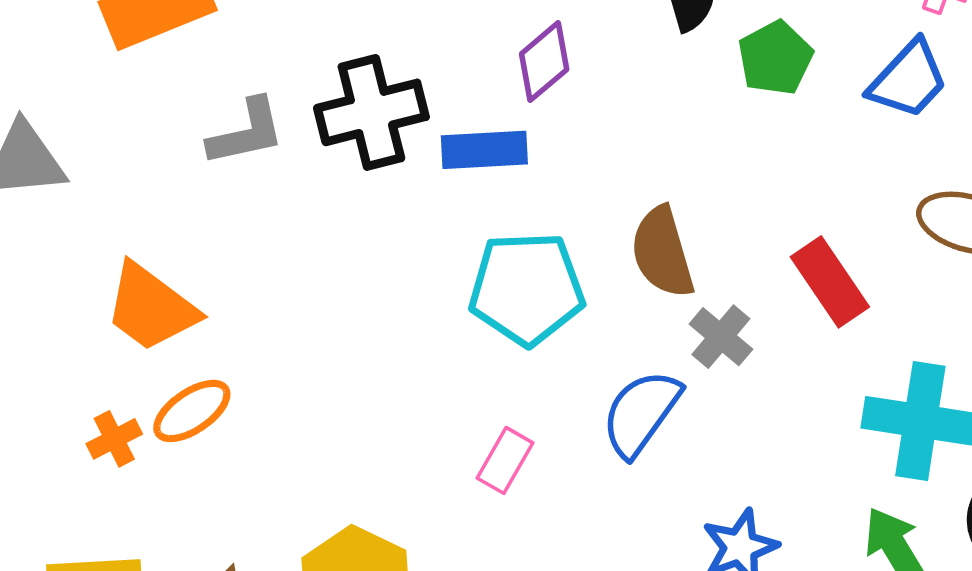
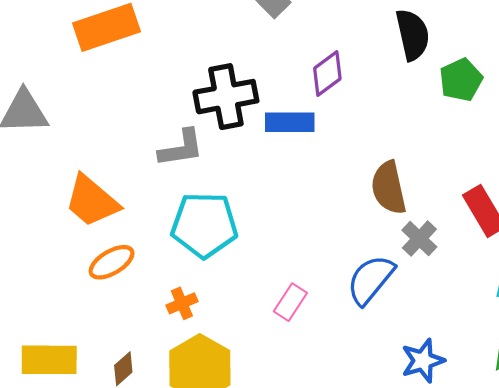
gray L-shape: (246, 132) -> (181, 148), moved
cyan pentagon: (527, 289) -> (204, 225), moved
orange cross: (114, 439) -> (182, 303), moved

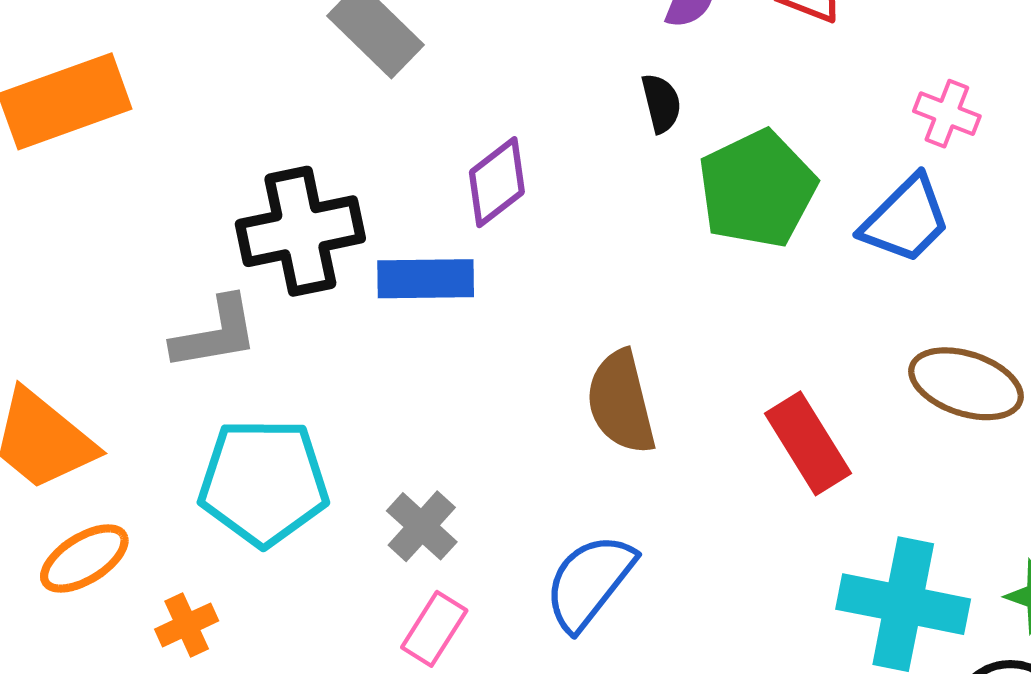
black semicircle: (413, 35) -> (661, 103), size x0.6
green pentagon: (461, 80) -> (757, 189), size x1.4
gray cross: (419, 239) -> (422, 526), moved
orange cross: (182, 303) -> (187, 625), moved

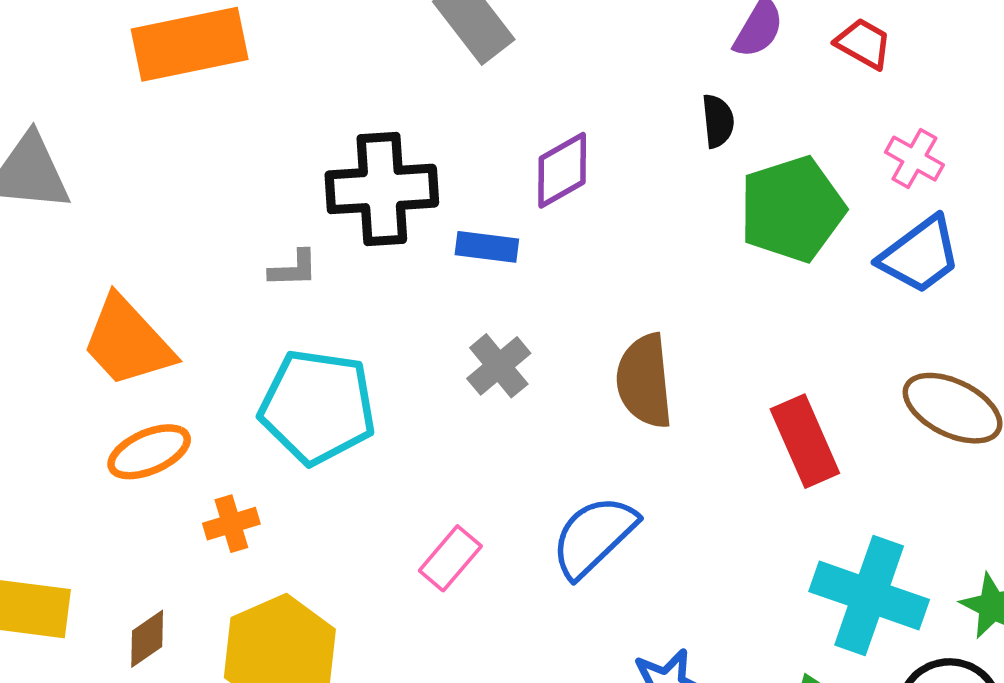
pink cross: (947, 114) -> (914, 159), moved
blue rectangle: (426, 279) -> (487, 247), size x0.7
gray L-shape: (215, 333) -> (293, 269), size x0.6
gray cross: (422, 526) -> (499, 366), moved

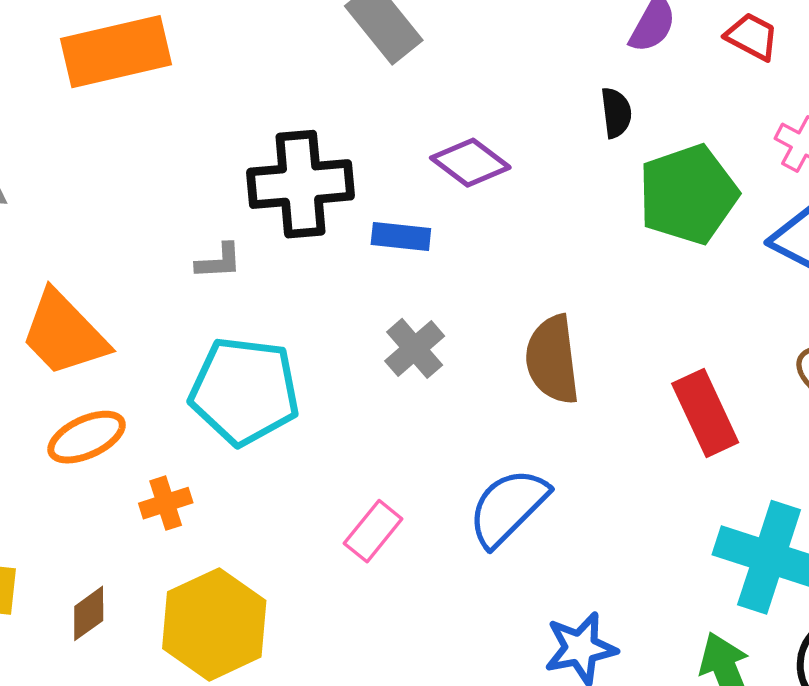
purple diamond: (562, 170) -> (470, 163), turned 68

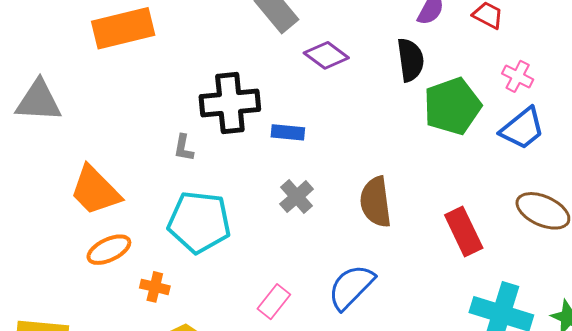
black semicircle: (616, 113) -> (410, 60), size x1.5
purple diamond: (470, 163) -> (326, 55), moved
gray L-shape: (219, 261) -> (184, 148), turned 104
orange cross: (166, 503) -> (155, 287), turned 32

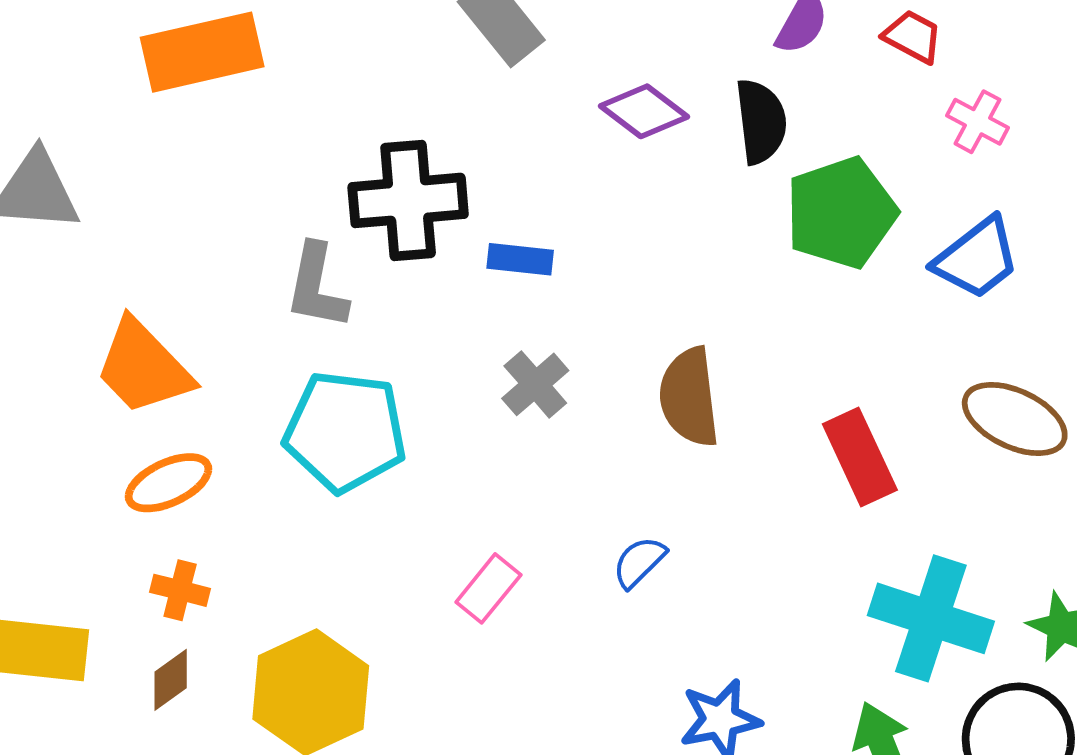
purple diamond: (326, 55) -> (644, 111), moved
pink cross: (518, 76) -> (977, 122), moved
gray L-shape: (184, 148) -> (317, 287), size x1.6
orange cross: (155, 287) -> (180, 590), moved
blue semicircle: (351, 287) -> (639, 562), size x0.6

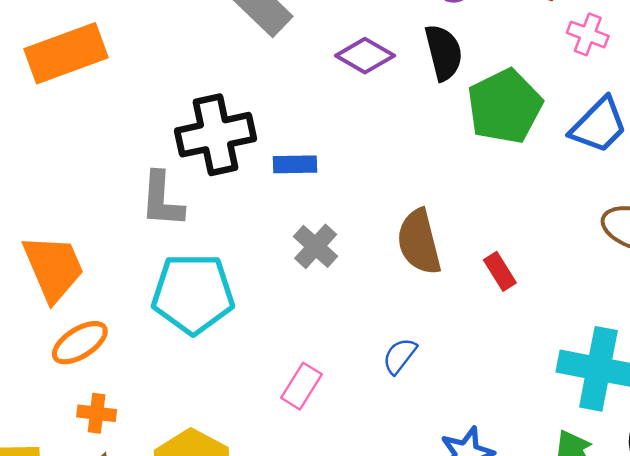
orange trapezoid: (143, 367) -> (53, 268), turned -152
red rectangle: (860, 457) -> (500, 271), moved, size x0.6

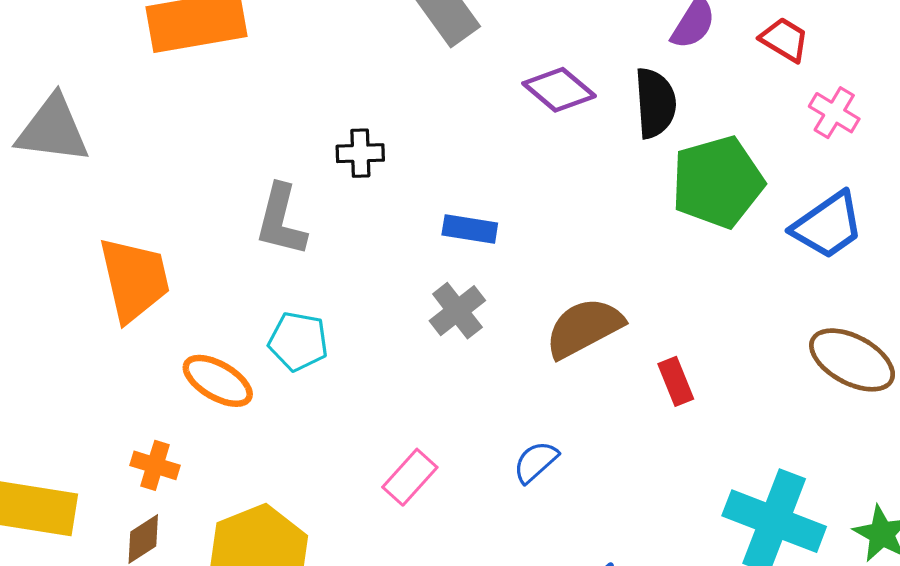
black cross: (215, 135) -> (360, 153), size x0.5
blue rectangle: (295, 164) -> (470, 229), moved
brown semicircle: (419, 242) -> (584, 328), turned 66
cyan pentagon: (193, 294) -> (298, 341), size x0.6
orange ellipse: (80, 343) -> (218, 381), moved, turned 52

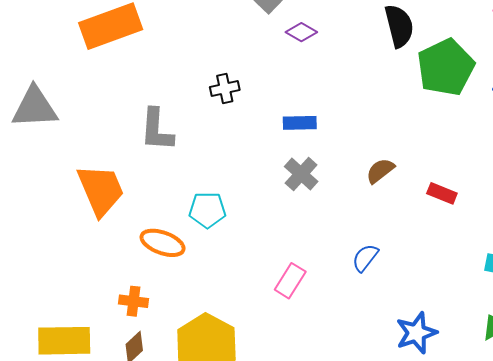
purple diamond: (559, 90) -> (301, 32), moved, size x0.7
gray L-shape: (281, 220) -> (157, 130), moved
brown semicircle: (584, 328) -> (380, 171), size x0.6
red rectangle: (676, 381) -> (442, 193), turned -36

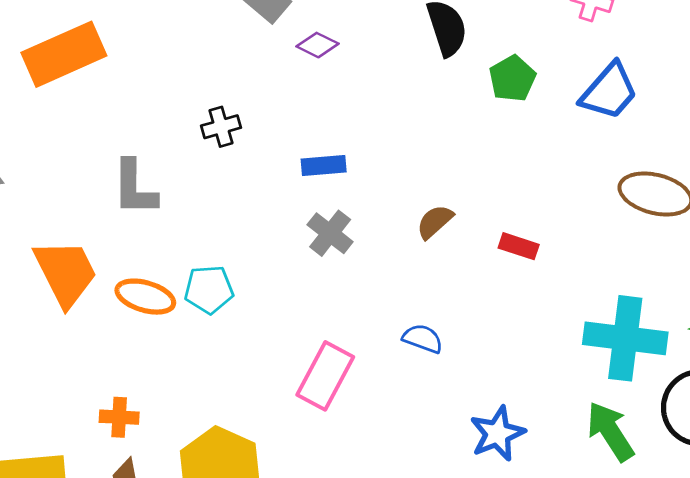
green pentagon: (446, 67) -> (512, 79), size x0.6
orange ellipse: (163, 243) -> (145, 297), moved
blue semicircle: (365, 258) -> (423, 339), turned 76
pink rectangle: (290, 281) -> (325, 376), size x1.4

